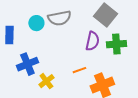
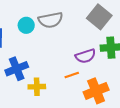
purple semicircle: (92, 41) -> (85, 56), moved, turned 60
yellow cross: (46, 81) -> (37, 87), turned 35

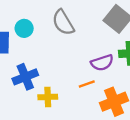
gray semicircle: (51, 20) -> (63, 22), turned 70
cyan circle: (26, 25) -> (24, 28), moved

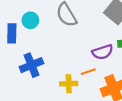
yellow cross: (48, 97) -> (69, 84), moved

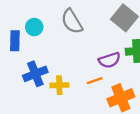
yellow cross: (69, 84) -> (59, 85), moved

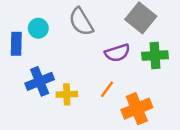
purple semicircle: (109, 60) -> (117, 53), moved
orange line: (95, 81) -> (107, 89), turned -35

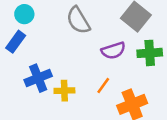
cyan circle: (38, 28) -> (24, 14), moved
blue rectangle: (16, 44) -> (16, 42), turned 35

